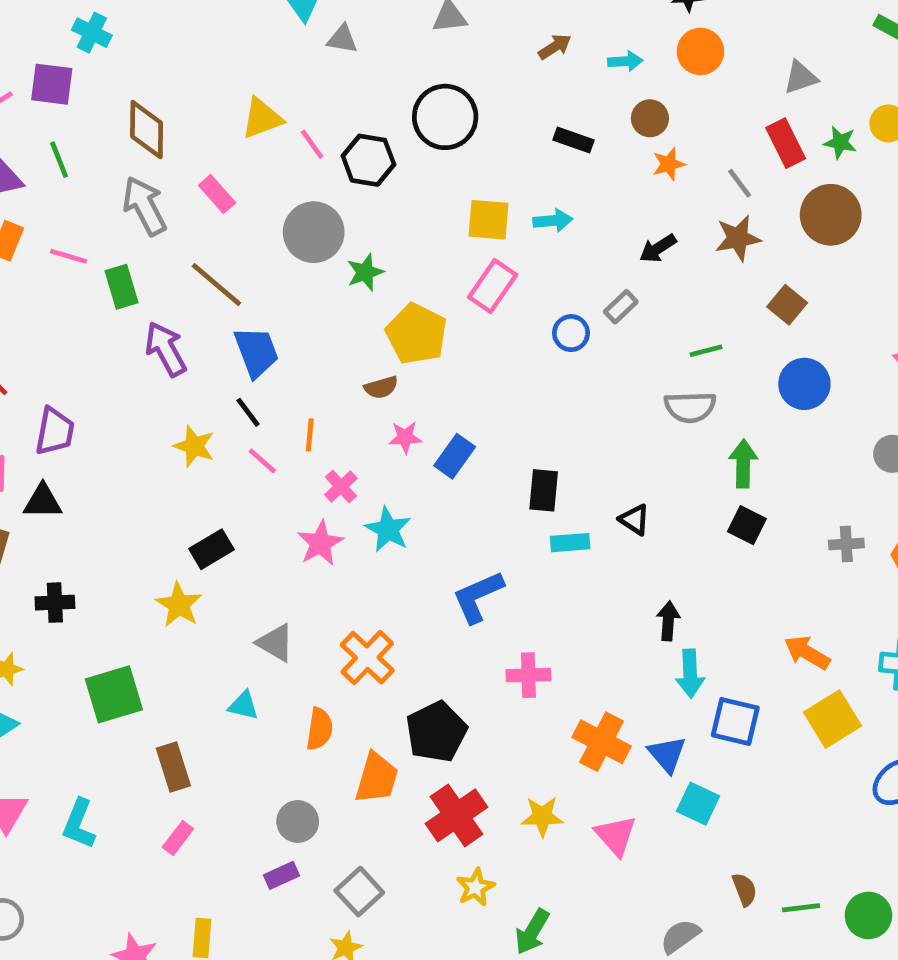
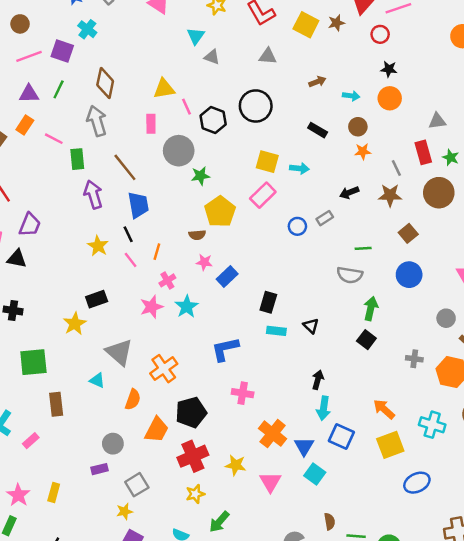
green line: (59, 160) -> (59, 89), turned 36
pink rectangle: (217, 194) -> (151, 124), moved, turned 30
gray triangle: (275, 643) -> (119, 352), size x1.4
pink rectangle: (178, 838) -> (31, 441), moved

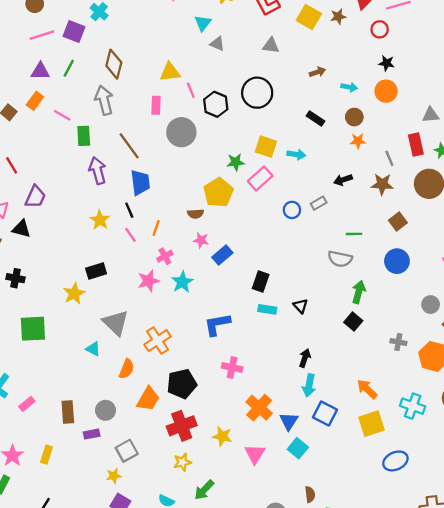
green star: (200, 176) -> (236, 162), moved
brown rectangle: (56, 404) -> (68, 412), moved

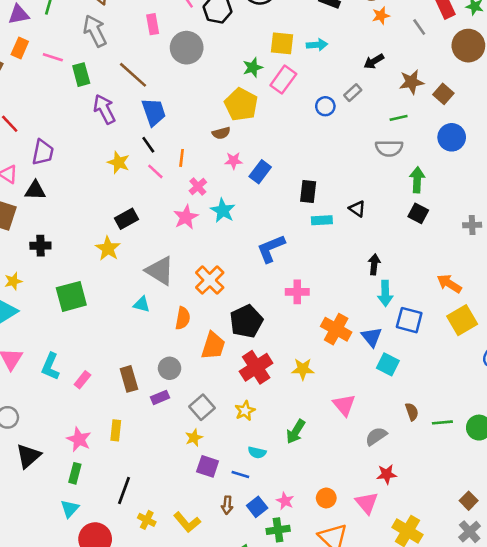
brown star: (382, 184) -> (411, 82), moved
pink triangle: (255, 454) -> (344, 405), moved
yellow star: (182, 462) -> (245, 411), moved

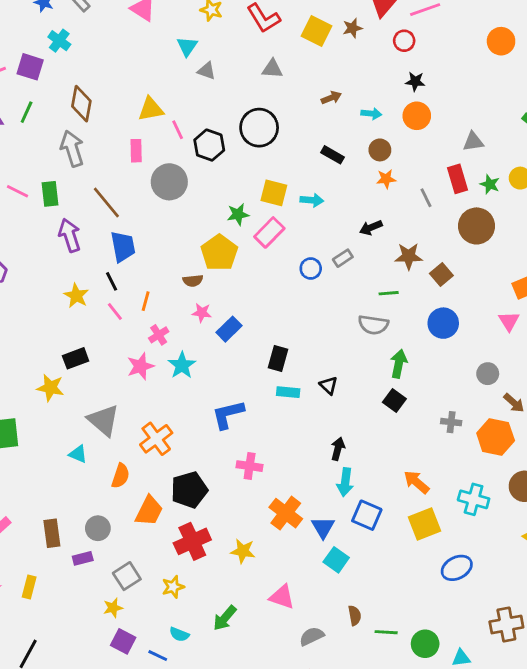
pink line: (53, 57) -> (17, 191), moved
yellow star: (108, 249) -> (50, 388), turned -30
pink triangle: (344, 405) -> (282, 597), turned -40

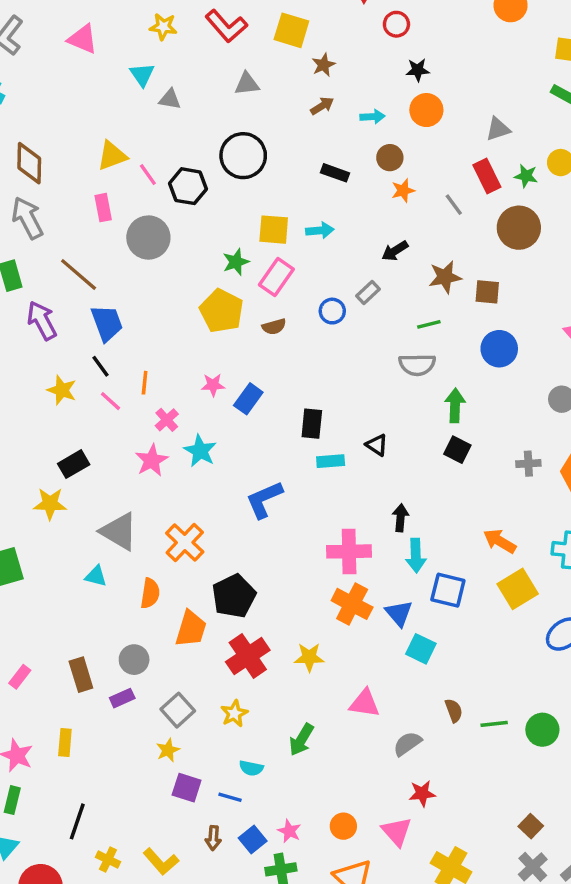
brown star: (352, 28) -> (323, 65), moved
brown square: (441, 275) -> (487, 292), turned -35
brown semicircle: (193, 281) -> (274, 327), moved
pink cross: (250, 466) -> (349, 551), moved, size x1.4

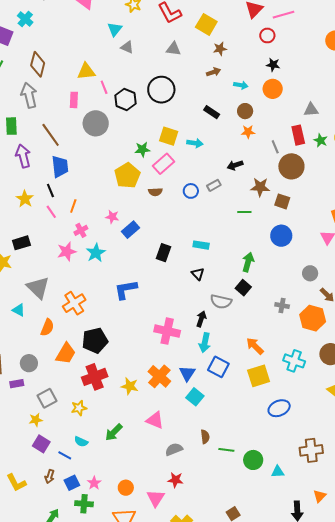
brown circle: (519, 228) -> (291, 166), moved
gray semicircle: (417, 365) -> (221, 302), moved
cyan rectangle: (331, 461) -> (201, 245), moved
orange cross: (352, 604) -> (159, 376), moved

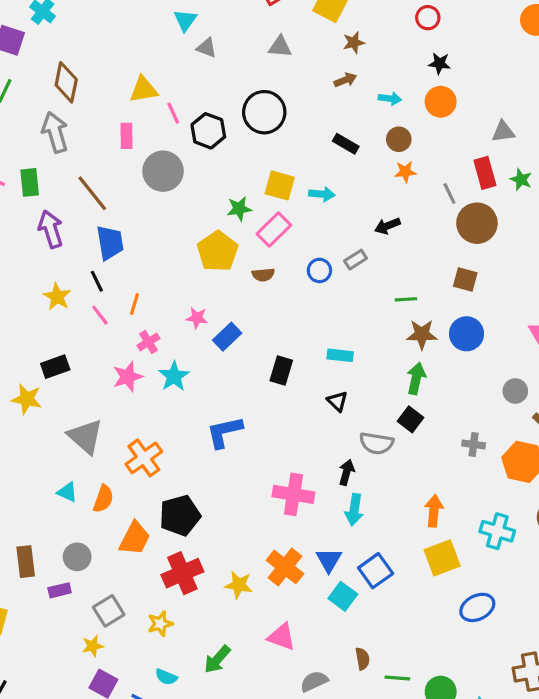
brown star: (260, 187) -> (422, 334), moved
cyan triangle: (19, 310) -> (67, 492), moved
orange arrow: (255, 346) -> (434, 511), turned 54
blue square: (218, 367) -> (376, 571), moved, turned 30

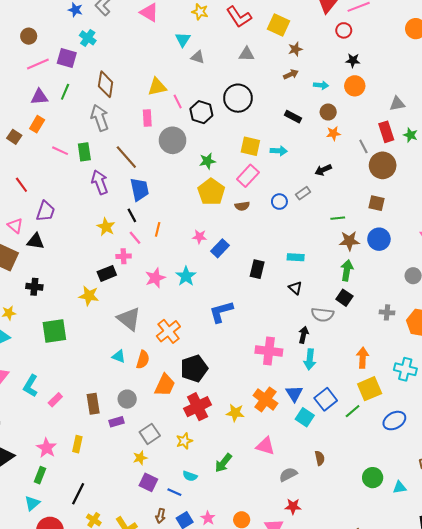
green star: (239, 209) -> (207, 161), moved
pink cross: (148, 342) -> (124, 256), moved, turned 32
green line: (397, 678) -> (353, 411), moved, turned -42

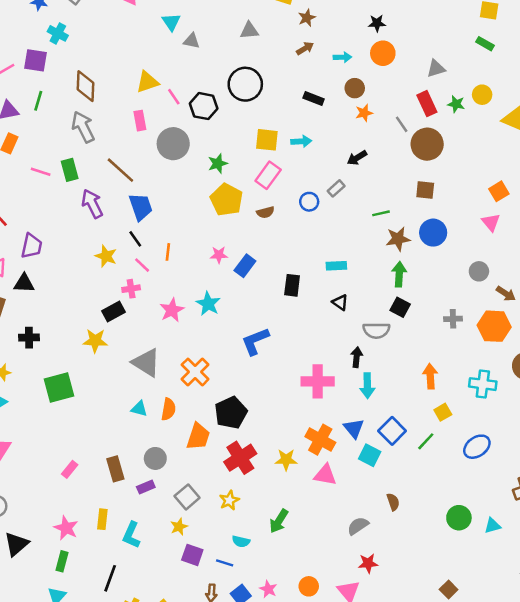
cyan L-shape: (31, 386) -> (131, 535), moved
yellow square: (370, 389) -> (443, 412), size x0.6
pink triangle: (265, 446) -> (325, 475), moved

